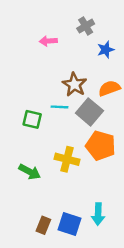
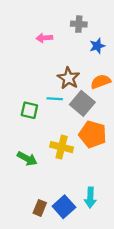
gray cross: (86, 26) -> (79, 24), turned 35
blue square: (69, 224) -> (64, 207), turned 30

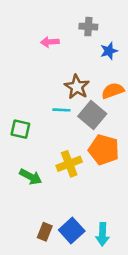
green square: (29, 110) -> (20, 129), moved
yellow cross: (62, 147) -> (69, 164), turned -35
cyan arrow: (90, 198) -> (102, 234), moved

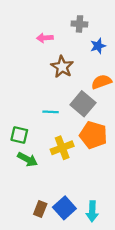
brown star: (77, 87) -> (62, 67), moved
cyan line: (61, 110) -> (51, 112), moved
green square: (20, 129) -> (19, 135), moved

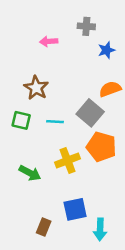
brown star: (62, 67) -> (36, 88), moved
green square: (19, 135) -> (21, 120), moved
blue square: (64, 208) -> (75, 209), moved, turned 30

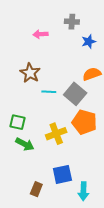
green square: (21, 120) -> (17, 122), moved
cyan line: (55, 122) -> (49, 92), moved

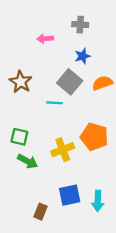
blue star: (89, 42) -> (83, 56), moved
brown star: (30, 73) -> (21, 82), moved
gray square: (75, 94) -> (70, 82), moved
cyan arrow: (83, 191) -> (98, 201), moved

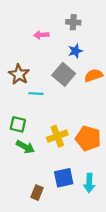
cyan line: (54, 103) -> (36, 94), moved
orange pentagon: (94, 137) -> (88, 138), moved

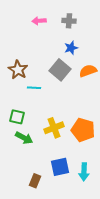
pink arrow: (41, 35) -> (39, 21), moved

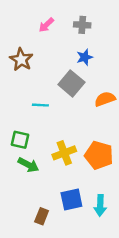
pink arrow: (39, 21) -> (46, 25), turned -40
brown star: (18, 70) -> (21, 60), moved
orange semicircle: (88, 71) -> (105, 99), moved

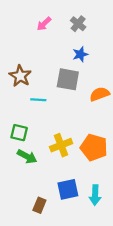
gray cross: (82, 25) -> (78, 24), turned 35
brown star: (21, 60) -> (20, 76), moved
gray square: (71, 83) -> (68, 79), turned -30

